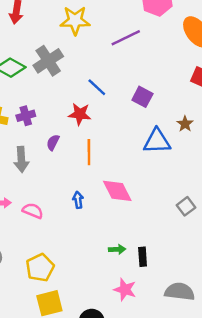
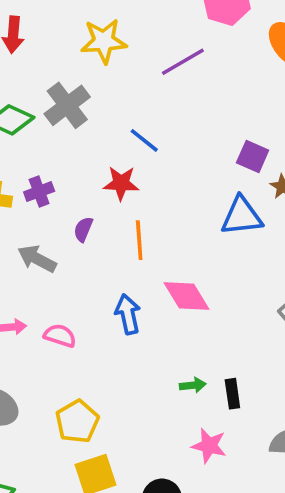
purple square: (142, 97) -> (253, 157), moved
gray arrow: (21, 159) -> (37, 259), turned 125
blue arrow: (78, 200) -> (128, 314), size x1.5

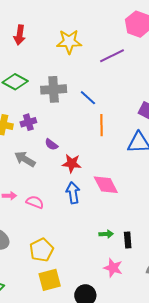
gray cross: (67, 105) -> (54, 89), moved, turned 30
red star: (121, 183) -> (72, 163), moved
purple semicircle: (83, 229) -> (51, 144), turned -80
orange line: (139, 240) -> (101, 125), moved

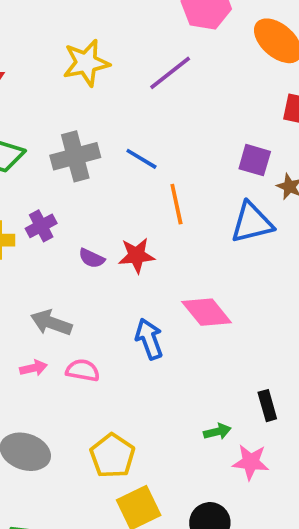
gray arrow: (25, 159) -> (51, 323), moved
red star: (72, 163) -> (137, 255), moved
green arrow: (106, 234) -> (217, 432), moved

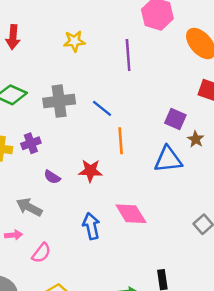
yellow star: (86, 63) -> (74, 41), size x0.7
purple line: (170, 73) -> (128, 55), turned -64
purple semicircle: (92, 258) -> (52, 177), moved
pink semicircle: (83, 370) -> (41, 253), moved, turned 110

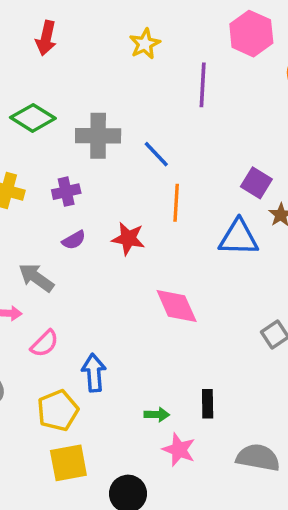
yellow star: (74, 41) -> (145, 44), moved, turned -30
purple cross: (31, 143) -> (66, 192), moved
purple semicircle: (52, 177) -> (74, 240), turned -70
blue arrow: (91, 226) -> (94, 373), moved

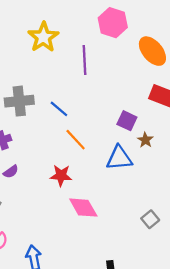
yellow star: (145, 44) -> (43, 37), size x1.5
orange line: (176, 203) -> (76, 140), turned -40
red star: (128, 239) -> (61, 175), moved

